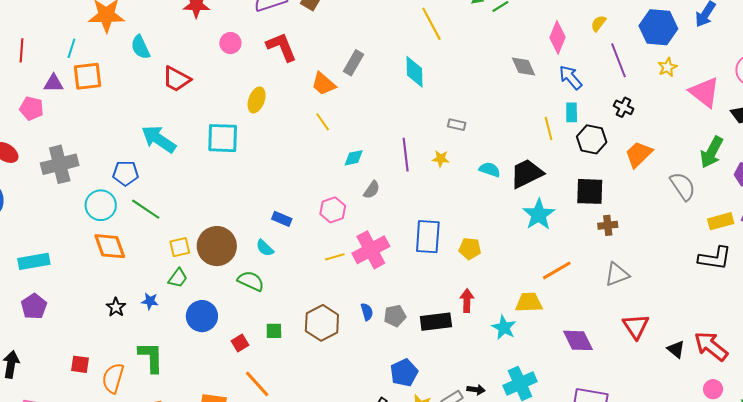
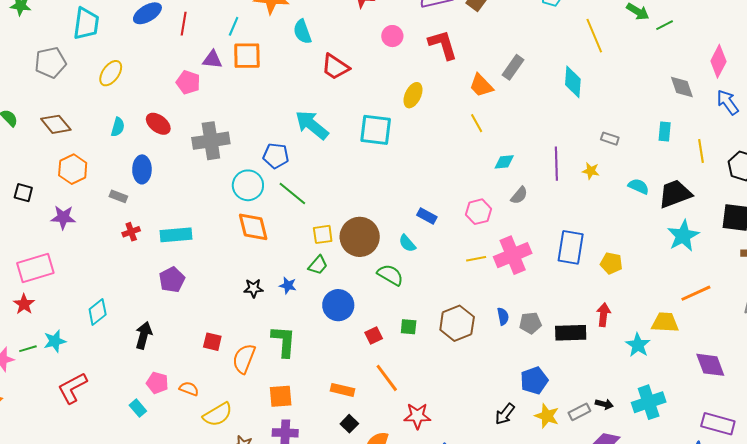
cyan rectangle: (572, 112) -> (665, 132), moved
black star: (116, 307) -> (253, 288), turned 30

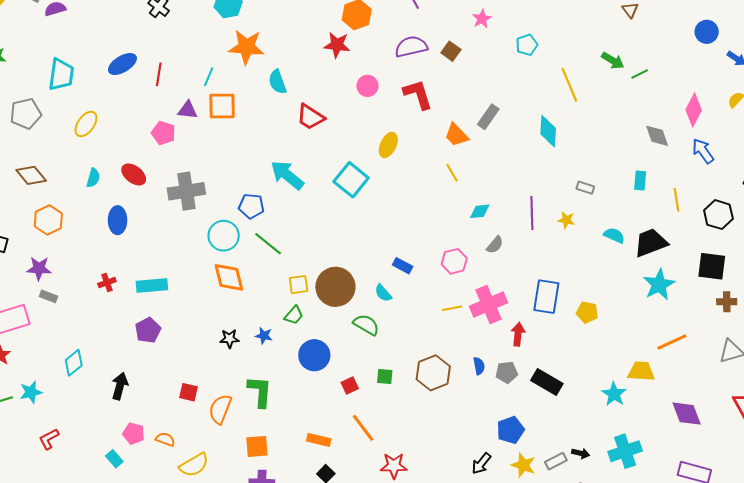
cyan square: (376, 130) -> (351, 180), turned 32
gray rectangle: (118, 196) -> (48, 296), moved
red arrow: (604, 315) -> (518, 334), moved
black rectangle: (571, 333) -> (547, 382), turned 32
red L-shape: (72, 388) -> (49, 439), size x0.7

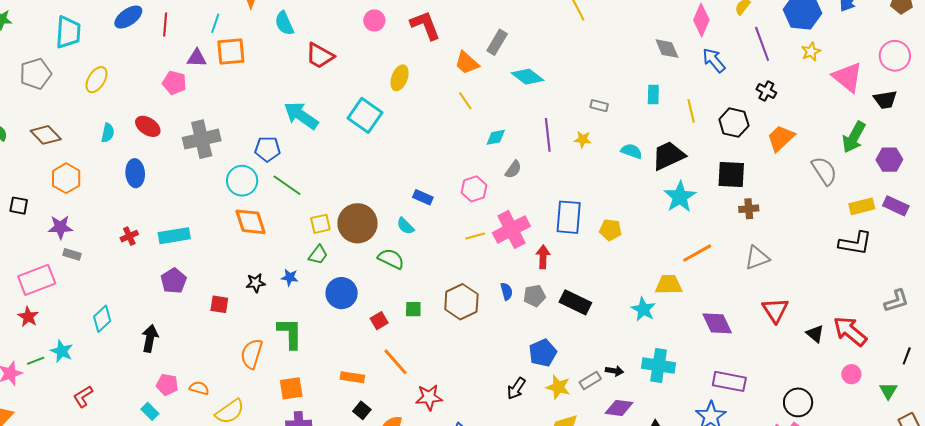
cyan diamond: (548, 131) -> (528, 77), moved, turned -52
cyan star: (31, 392) -> (62, 351), turned -30
red square: (189, 392) -> (219, 304), moved
cyan cross: (625, 451) -> (659, 366), turned 32

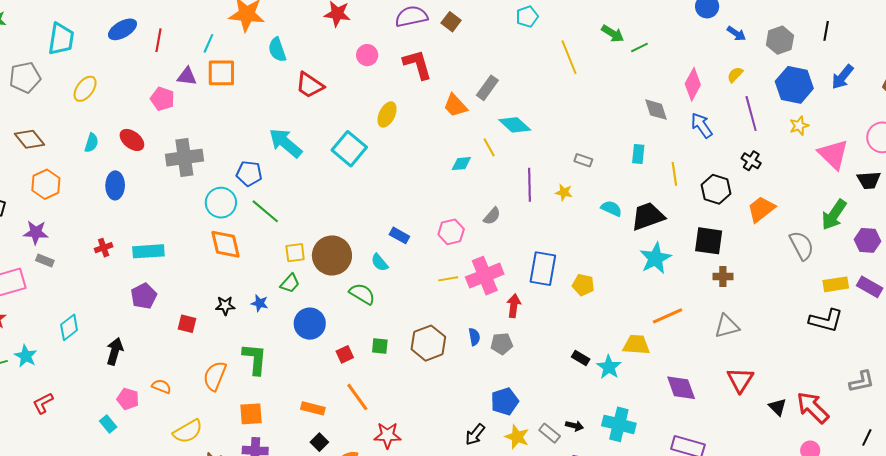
yellow line: (465, 101) -> (489, 147), moved
cyan diamond: (496, 137) -> (461, 164), moved
black rectangle: (575, 302) -> (581, 358), moved, size x0.6
gray rectangle: (590, 381) -> (550, 433), turned 65
orange semicircle: (199, 388) -> (161, 386), moved

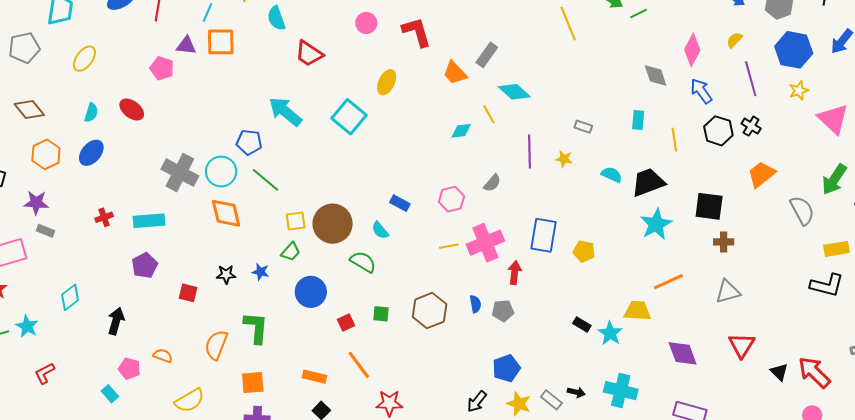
gray cross: (184, 158) -> (180, 173), moved, turned 36
blue ellipse: (115, 185) -> (91, 153), moved, turned 40
black hexagon: (716, 189) -> (718, 131), moved

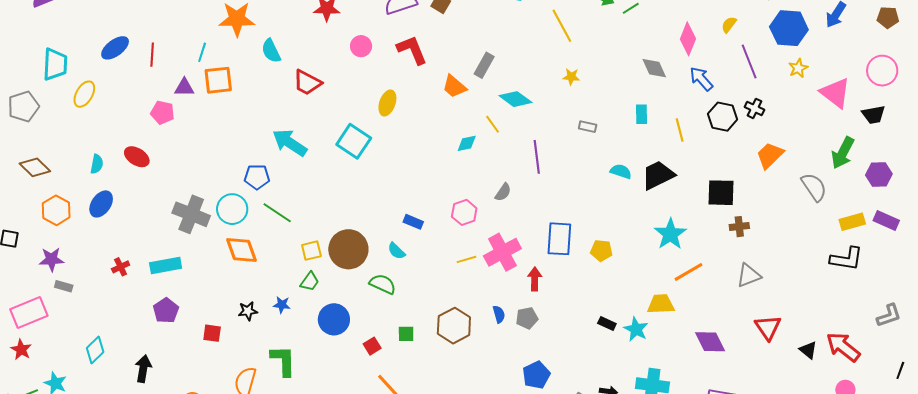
yellow ellipse: (84, 59) -> (84, 94), moved
yellow star: (564, 159) -> (571, 77), moved
cyan star: (656, 224) -> (670, 234), moved

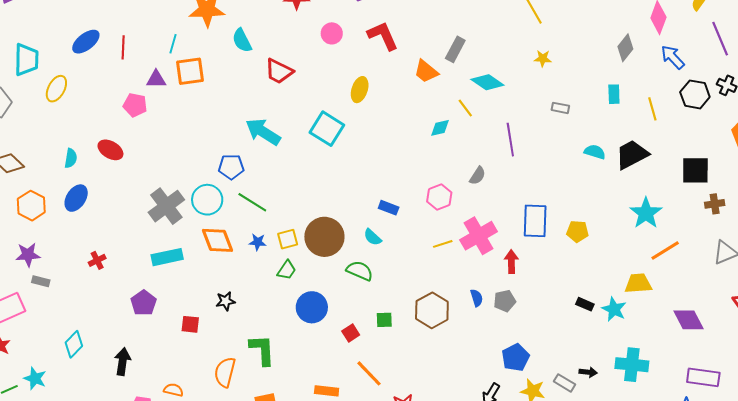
gray diamond: (654, 68) -> (625, 48), turned 64
gray cross: (191, 214) -> (166, 206), turned 33
cyan rectangle: (166, 266) -> (167, 257), moved
blue star: (282, 305) -> (258, 242), moved

